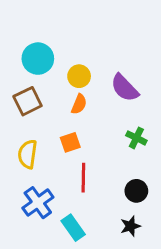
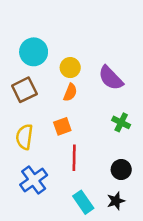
cyan rectangle: (73, 228) -> (83, 202), moved

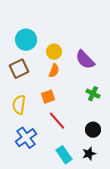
red line: (74, 158) -> (57, 121), turned -42

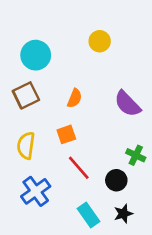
yellow circle: (54, 52) -> (100, 41), moved
purple semicircle: (85, 60) -> (127, 104), moved
green cross: (93, 94) -> (136, 155), moved
black circle: (93, 130) -> (116, 180), moved

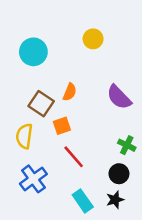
brown square: (26, 95) -> (41, 104), moved, turned -30
black circle: (116, 180) -> (119, 174), moved

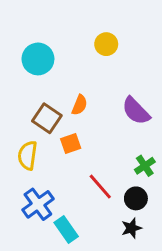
green cross: (127, 145) -> (145, 166), turned 30
red line: (74, 157) -> (100, 187), moved
cyan rectangle: (83, 201) -> (66, 230), moved

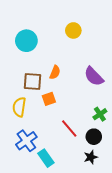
brown square: (47, 118) -> (33, 82), turned -30

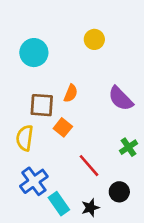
orange square: (49, 99) -> (63, 127), turned -32
black circle: (94, 137) -> (119, 192), moved
black star: (91, 157) -> (90, 208), moved

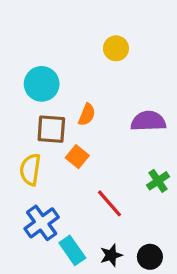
cyan circle: (34, 53) -> (42, 84), moved
purple semicircle: (121, 99) -> (148, 121), turned 132
black circle: (119, 192) -> (150, 257), moved

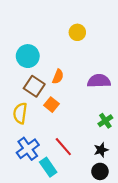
brown square: (51, 129) -> (34, 86), turned 30
red line: (110, 203) -> (63, 147), moved
black star: (111, 255) -> (101, 150), moved

